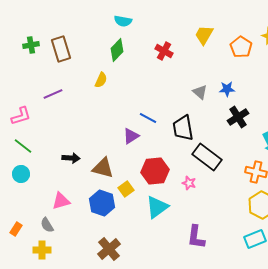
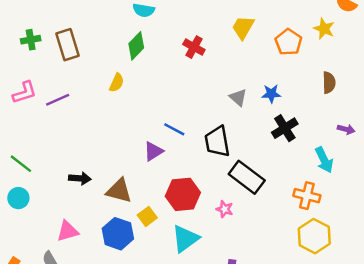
pink L-shape: (21, 116) -> (25, 92), moved

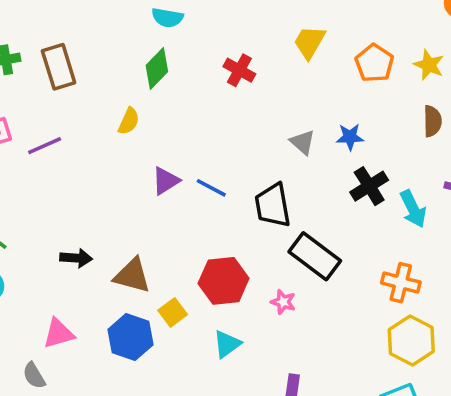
yellow star: (324, 29) -> (429, 65), moved
purple triangle: (153, 151) -> (166, 181), moved
cyan arrow: (324, 160) -> (413, 209), moved
cyan triangle: (185, 239) -> (227, 344), size x0.7

